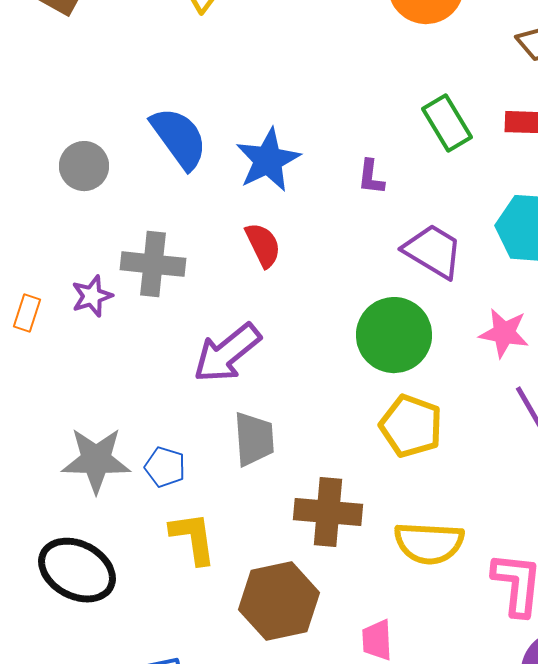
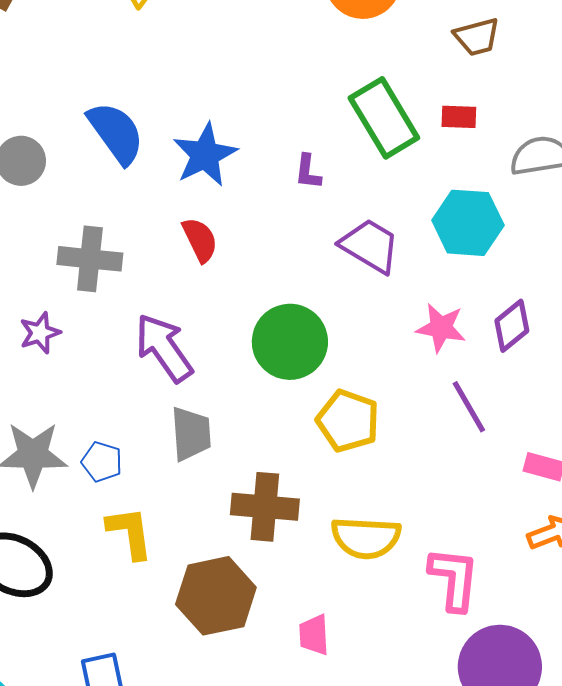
green rectangle: (447, 123) -> (384, 118), size x1.4
purple star: (92, 296) -> (40, 333), moved
green circle: (394, 335) -> (290, 342), moved
purple arrow: (227, 353) -> (164, 348), turned 94

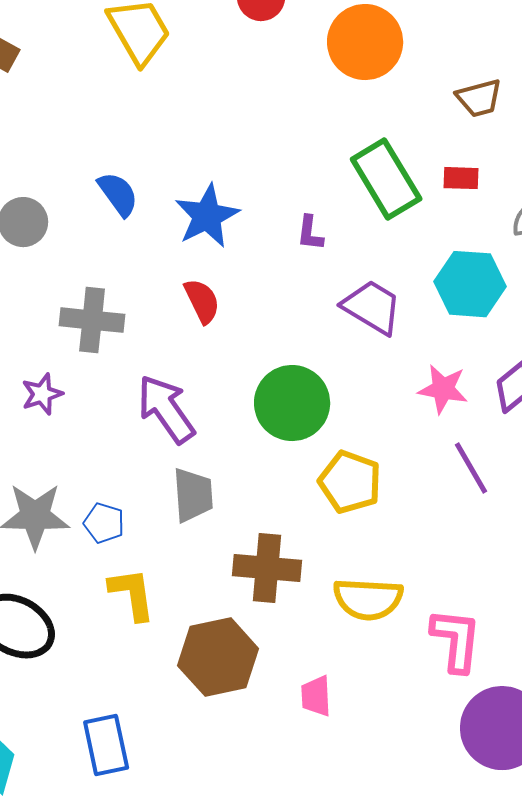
blue semicircle: (116, 133) -> (118, 194), size x0.7

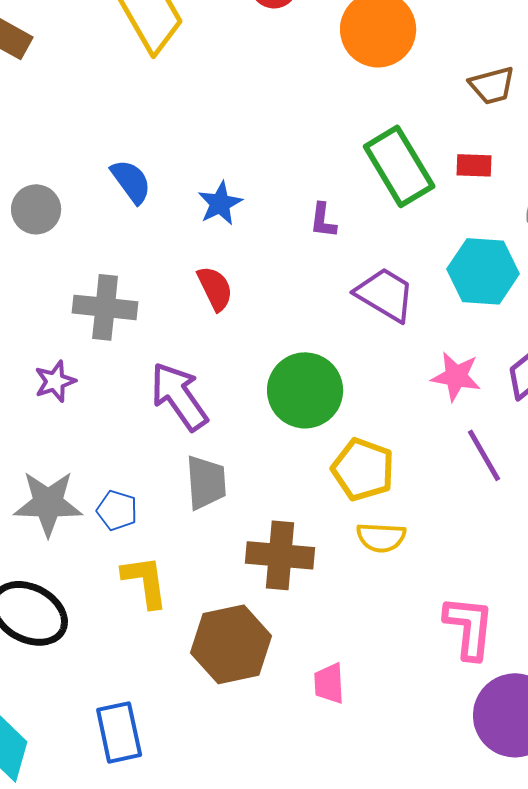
blue star: (207, 216) -> (220, 203), size x0.7
yellow semicircle: (368, 599) -> (381, 537), moved, size x0.7

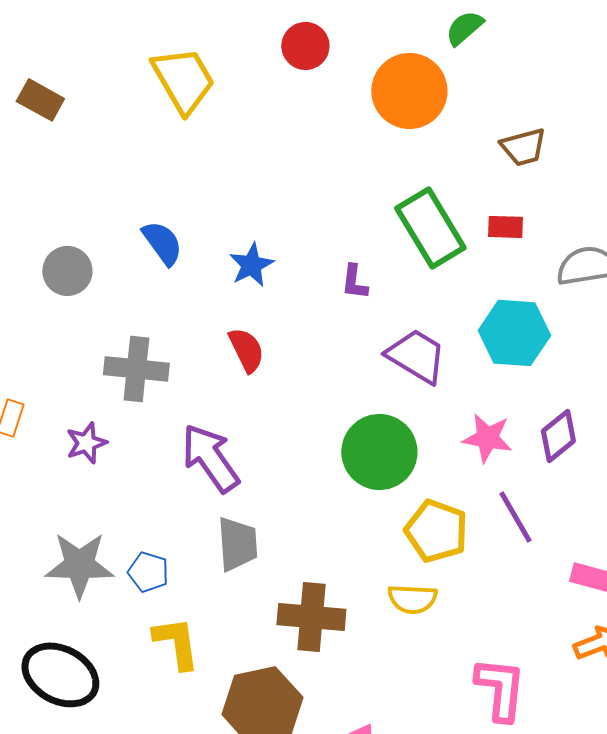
green circle: (305, 390) -> (379, 452), moved
yellow pentagon: (363, 469) -> (436, 531), moved

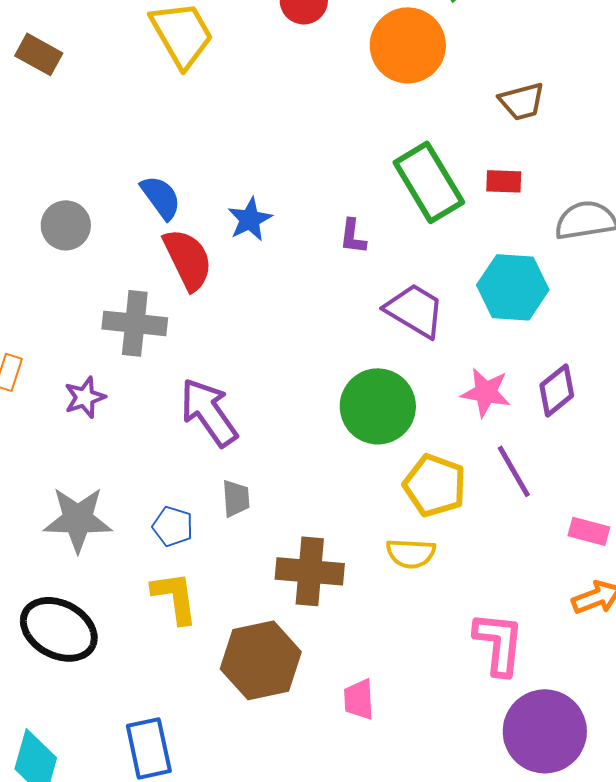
red semicircle: (246, 350) -> (188, 259), moved, size x1.4
gray trapezoid: (237, 544) -> (236, 498), size x0.7
blue pentagon: (148, 572) -> (173, 526), moved

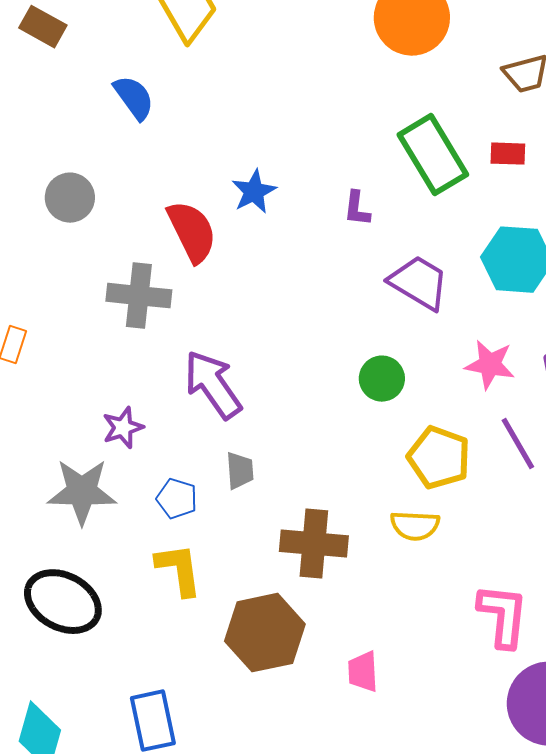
blue semicircle: (161, 197) -> (134, 98), moved
purple star: (85, 397) -> (123, 428), moved
green circle: (378, 406) -> (382, 379), size x0.6

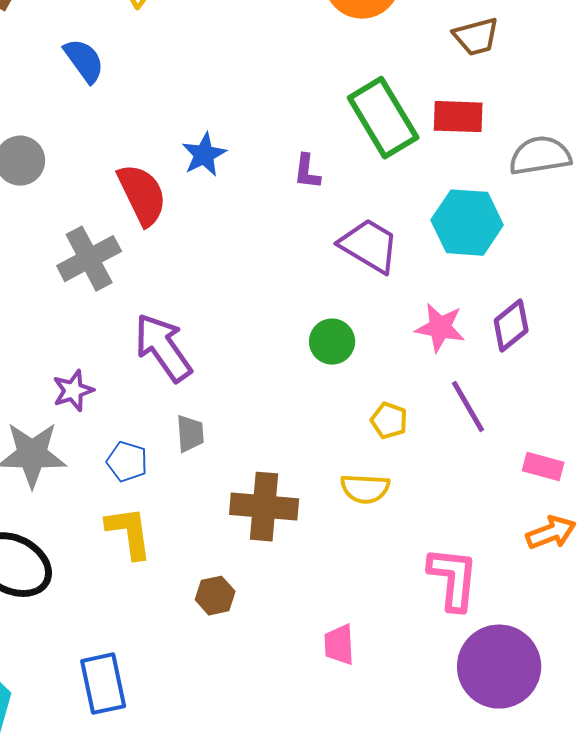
red rectangle: (508, 154) -> (458, 117), size x1.4
gray cross: (139, 296) -> (89, 259), turned -34
yellow pentagon: (439, 458) -> (389, 421), size x0.6
brown hexagon: (265, 633) -> (215, 596), size x0.5
pink trapezoid: (363, 672) -> (339, 645), moved

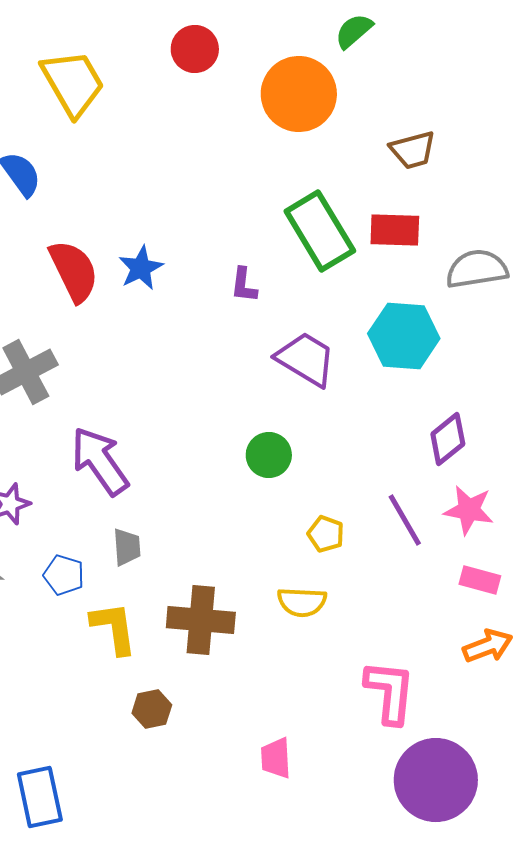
red semicircle: (142, 195) -> (74, 271), moved
pink star: (440, 328) -> (469, 510), moved
yellow L-shape: (129, 533) -> (114, 628), moved

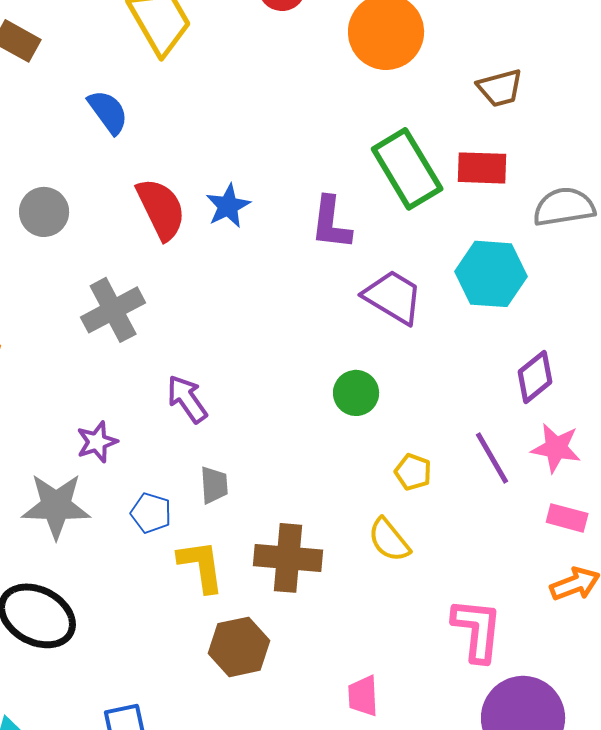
purple L-shape: (244, 285) -> (331, 223), size x1.5
purple arrow: (100, 461) -> (187, 399), size x0.7
yellow semicircle: (302, 602) -> (389, 540), turned 48
brown hexagon: (152, 709) -> (239, 647), size x1.5

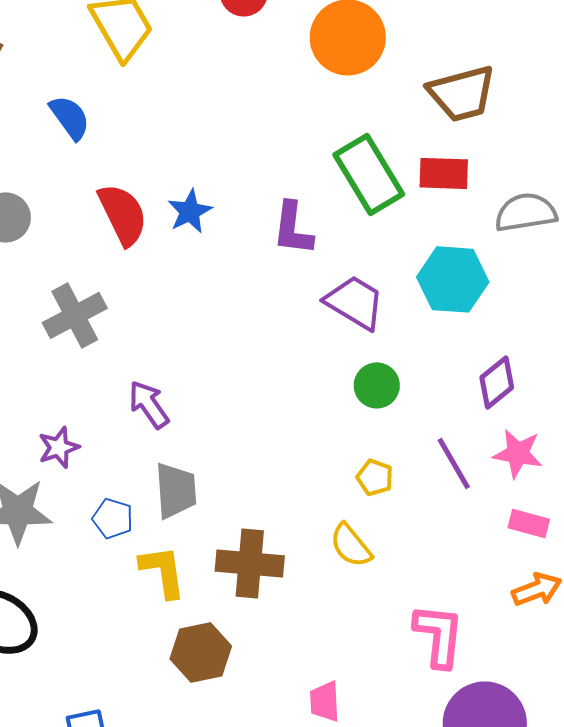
brown trapezoid: (500, 88) -> (462, 93), size x1.5
green circle: (356, 393) -> (377, 385), moved
gray trapezoid: (214, 485) -> (176, 490), size x1.5

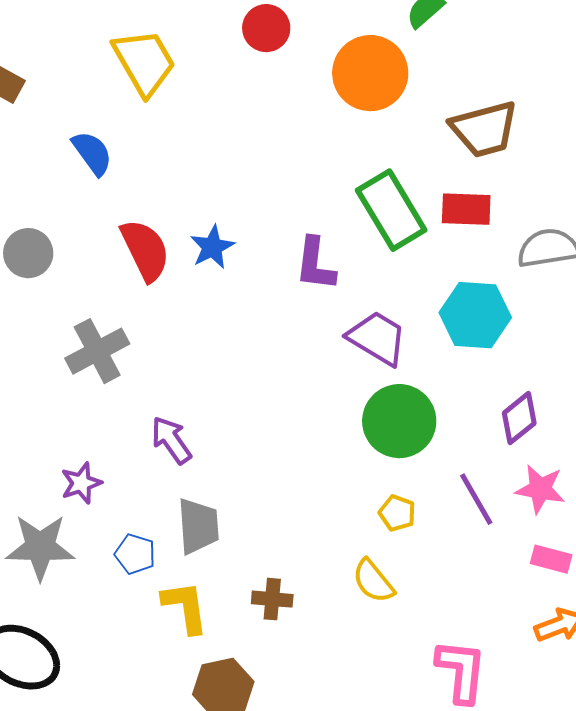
green circle: (377, 385) -> (399, 421), size x1.6
brown cross: (250, 563) -> (272, 599), size x0.6

